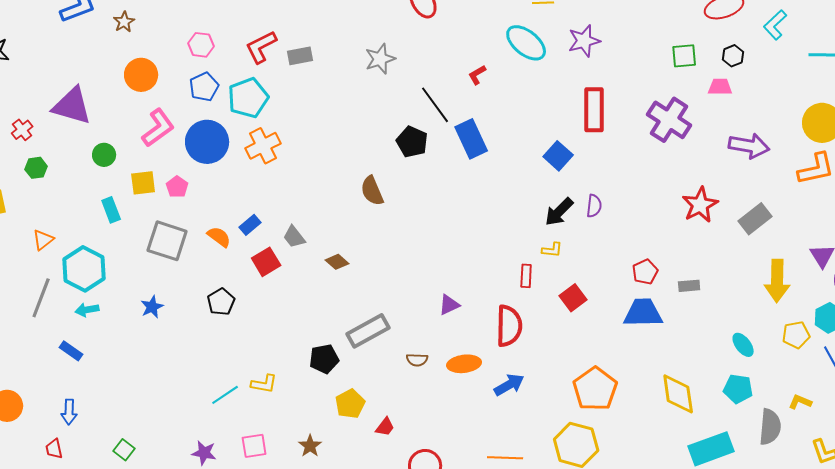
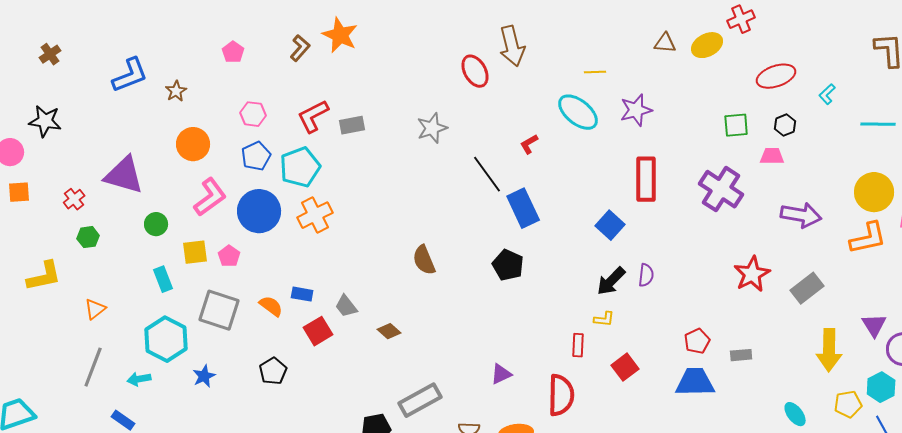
cyan L-shape: (775, 25) -> (827, 94), size x0.7
black pentagon: (412, 142) -> (508, 265), moved
blue rectangle: (250, 225) -> (302, 294), turned 50
cyan hexagon: (84, 269) -> (166, 339), moved

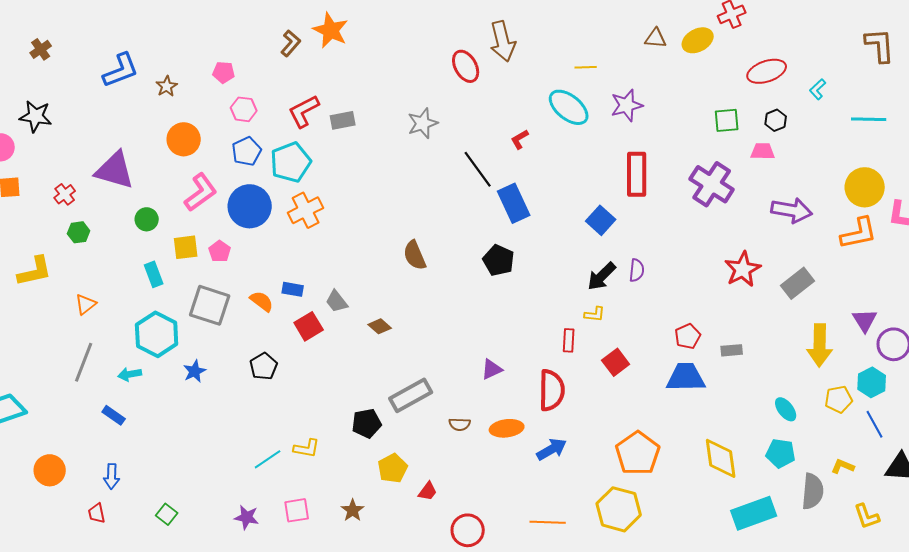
pink pentagon: (233, 52) -> (224, 72), moved, turned -30

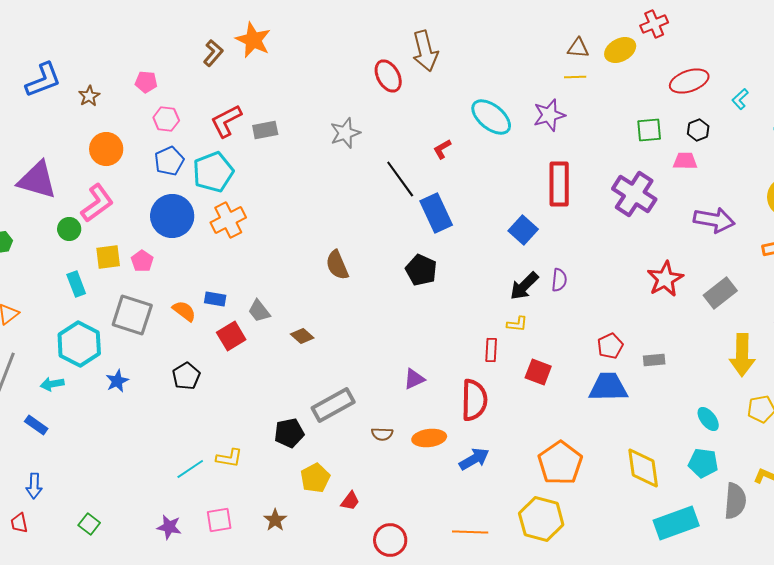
yellow line: (586, 67) -> (575, 77), moved
pink L-shape: (201, 192) -> (97, 203), moved
red square: (616, 362) -> (538, 372), turned -32

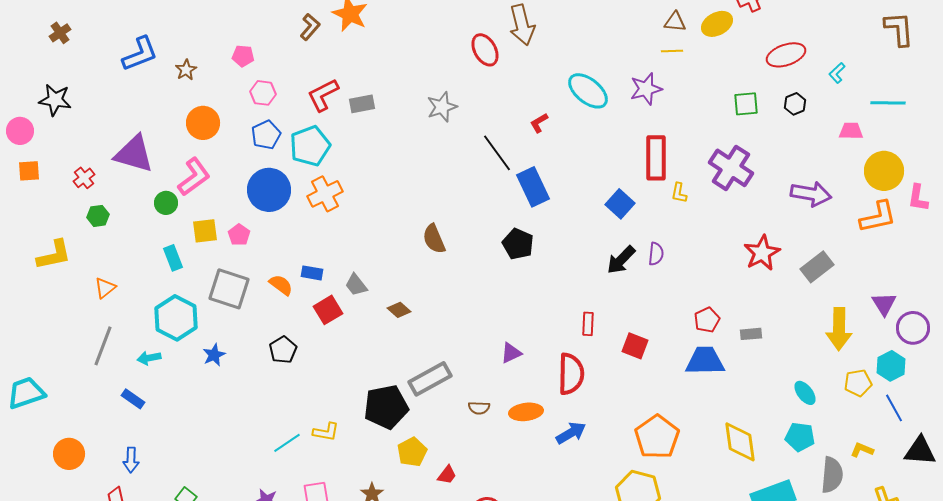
pink trapezoid: (685, 161) -> (851, 131), moved
yellow L-shape: (517, 324) -> (679, 193), moved, turned 95
black pentagon: (289, 433) -> (386, 407), size x1.5

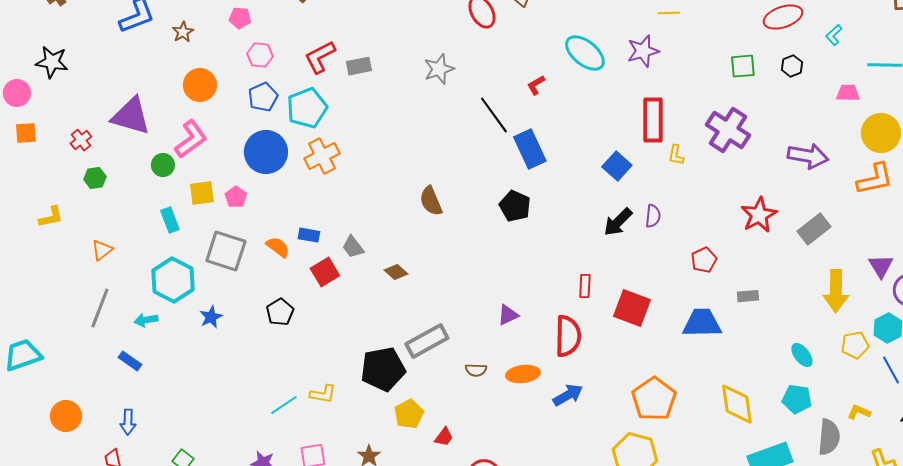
yellow L-shape: (54, 255) -> (51, 217), size x0.7
red pentagon: (707, 320) -> (704, 260), moved
red square: (635, 346) -> (632, 308), size x1.4

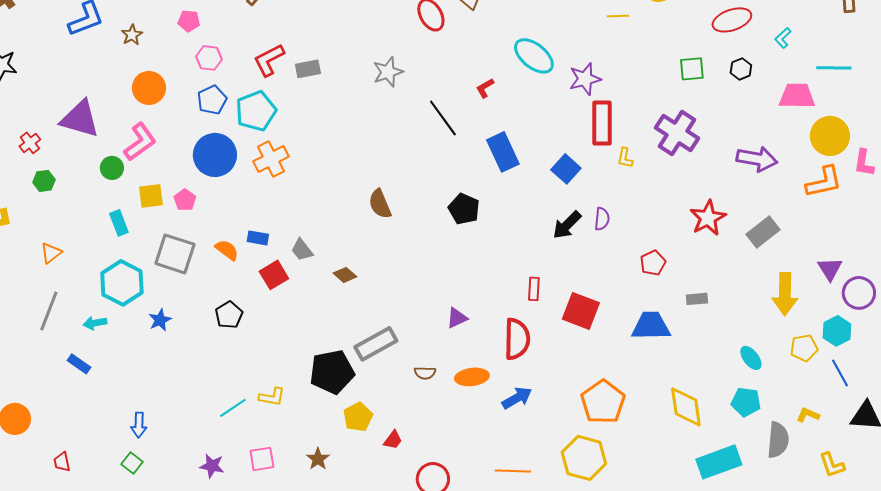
purple star: (643, 51) -> (585, 79), moved
pink trapezoid: (848, 93) -> (797, 96), size x1.5
blue rectangle: (530, 149) -> (503, 152), moved
blue arrow: (128, 422) -> (139, 425), moved

